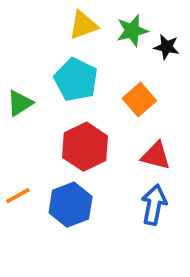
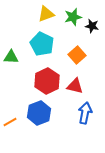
green triangle: (20, 103) -> (11, 57), turned 35
red triangle: (156, 156) -> (75, 86), moved
orange line: (18, 196) -> (10, 122), moved

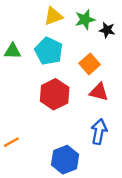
green triangle: (11, 57) -> (13, 51), moved
red triangle: (75, 86) -> (99, 92), moved
blue hexagon: (39, 113) -> (65, 160), moved

